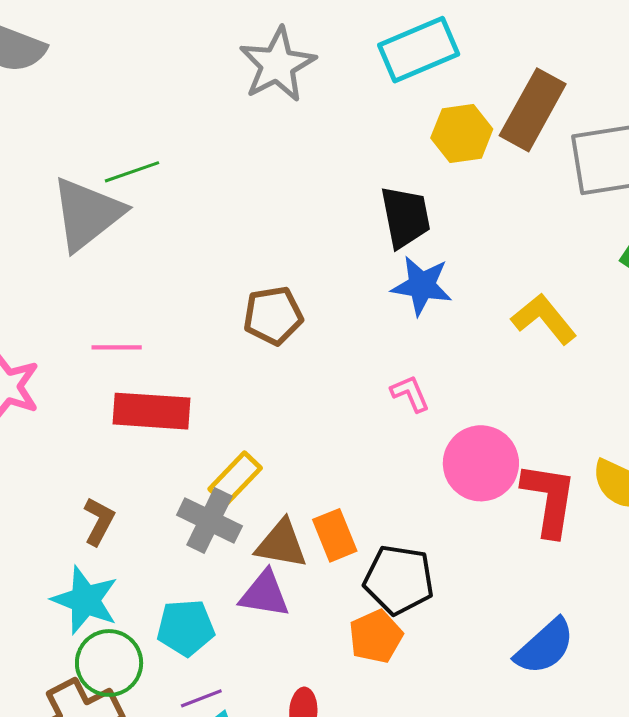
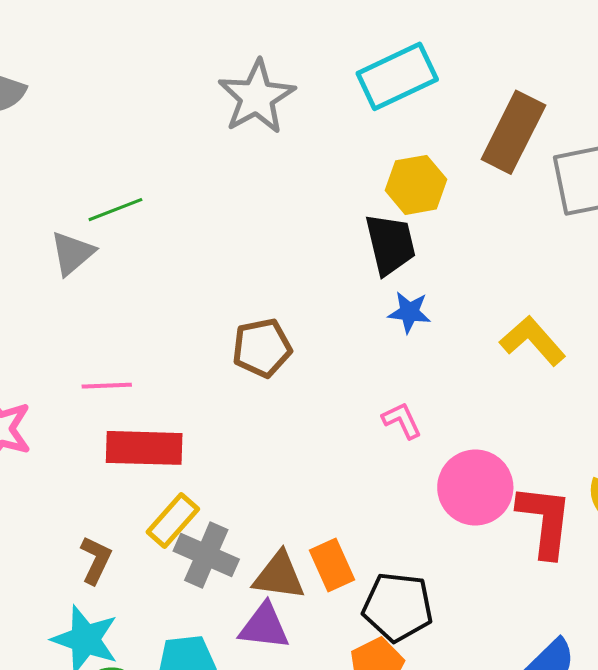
yellow hexagon: (462, 133) -> (416, 185), moved
gray triangle: (87, 214) -> (72, 253), size x0.6
blue star: (422, 286) -> (409, 312), size x0.7
yellow rectangle: (235, 479) -> (173, 520), moved

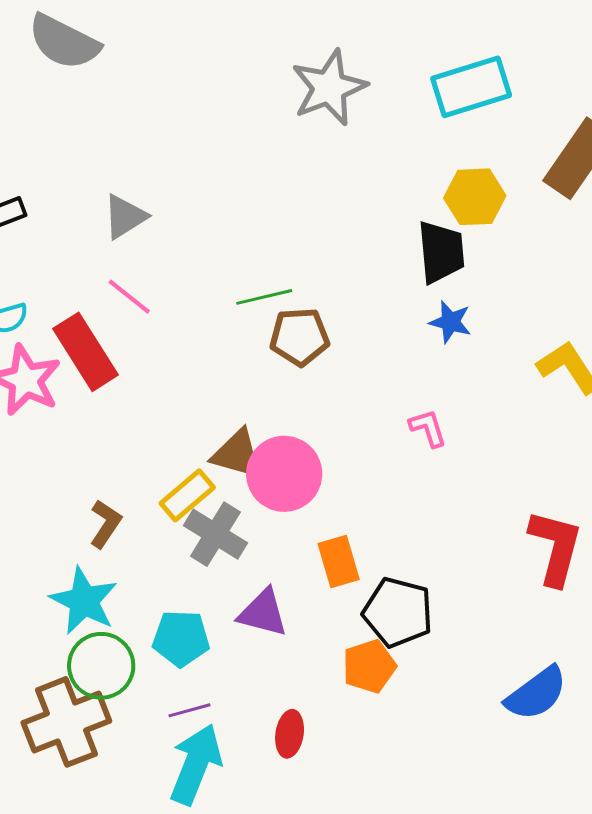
green line: (115, 210) -> (264, 297), moved
pink line: (107, 386) -> (129, 297), moved, turned 33
red rectangle: (144, 448) -> (86, 352), moved, turned 48
pink circle: (475, 487) -> (284, 474), moved
brown triangle: (279, 576) -> (237, 454), moved

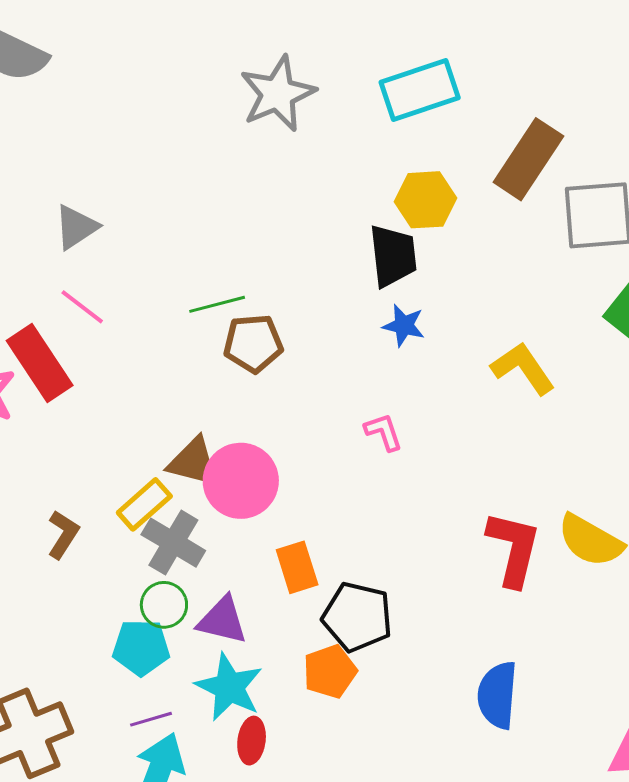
cyan star: (84, 601) -> (229, 687), moved
green circle: (101, 666) -> (164, 605), moved, size x0.7
blue semicircle: (536, 693) -> (497, 695), turned 132

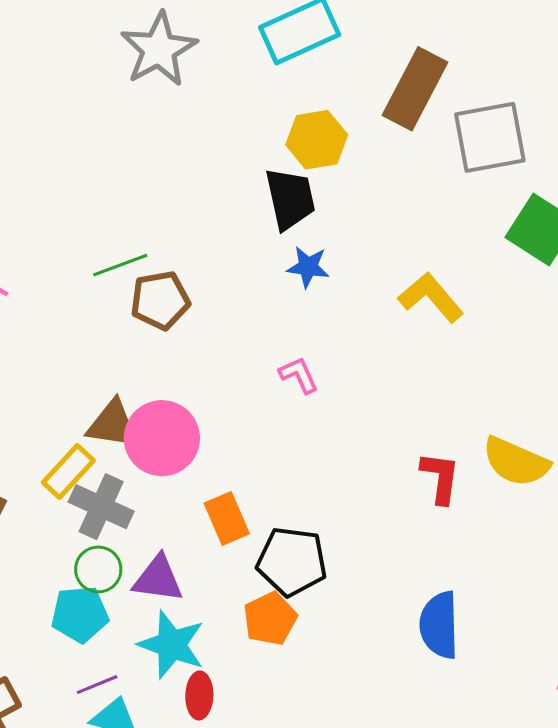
red L-shape: (514, 549) -> (440, 478), size x0.7

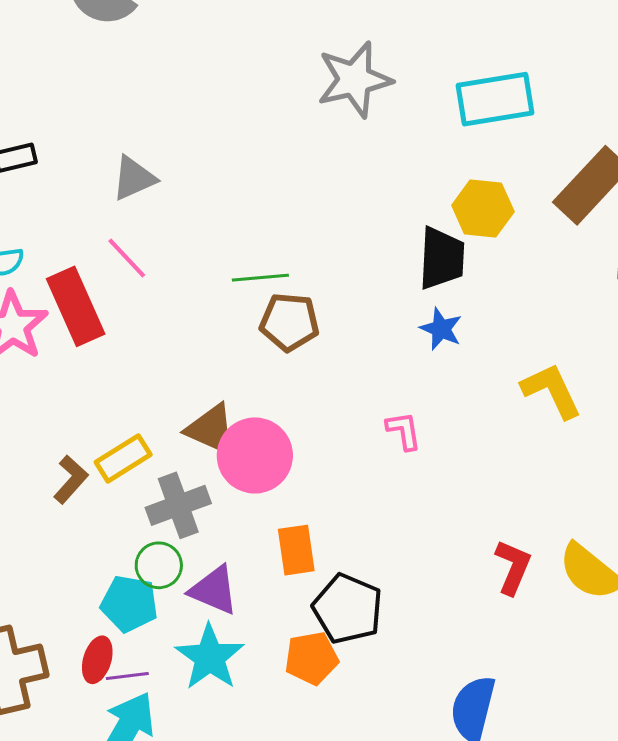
yellow rectangle: (68, 471) -> (123, 458), moved
gray cross: (101, 507) -> (178, 505), turned 30
red ellipse: (199, 695) -> (97, 660), moved

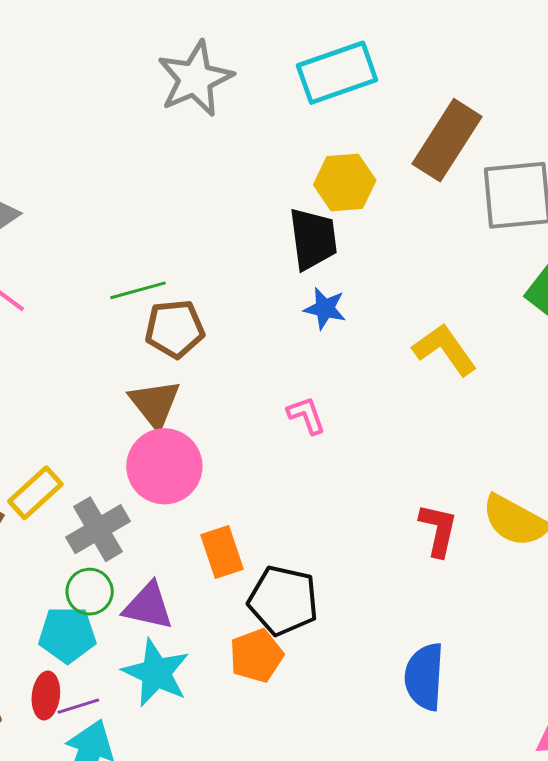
brown triangle: (211, 429) -> (155, 404), moved, turned 38

